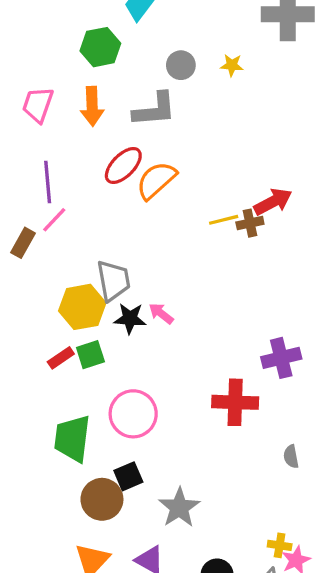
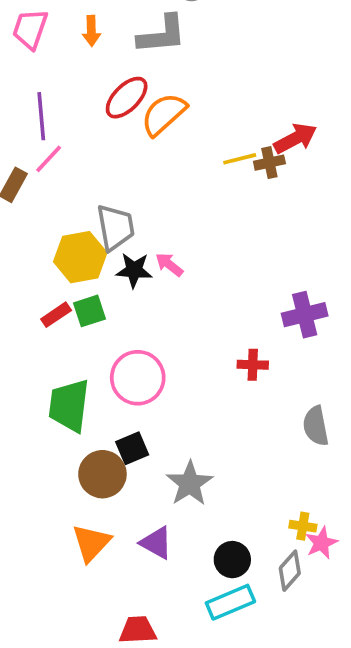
orange arrow: (92, 106) -> (91, 31), size x0.7
red cross: (235, 402) -> (253, 365), size x0.6
gray semicircle: (291, 457) -> (316, 426), size x1.5

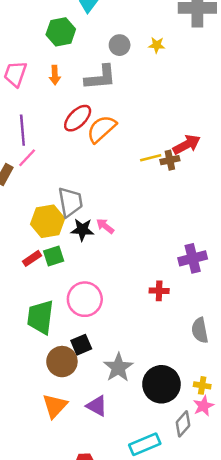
yellow cross: (303, 526) -> (202, 385), moved
black circle: (232, 560) -> (161, 384), moved, size x1.6

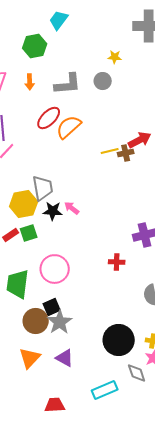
gray circle: (120, 45) -> (103, 81), moved
gray star: (118, 368) -> (60, 322), moved
gray diamond: (183, 424) -> (137, 373), turned -60

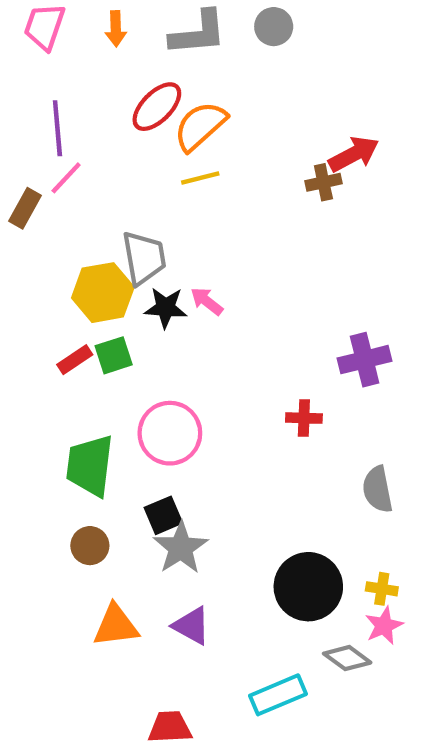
yellow line: (110, 151) -> (200, 178), moved
brown circle: (36, 321) -> (90, 546), moved, size x0.7
orange triangle: (30, 358) -> (116, 626), turned 40
gray diamond: (137, 373) -> (347, 658), turned -35

